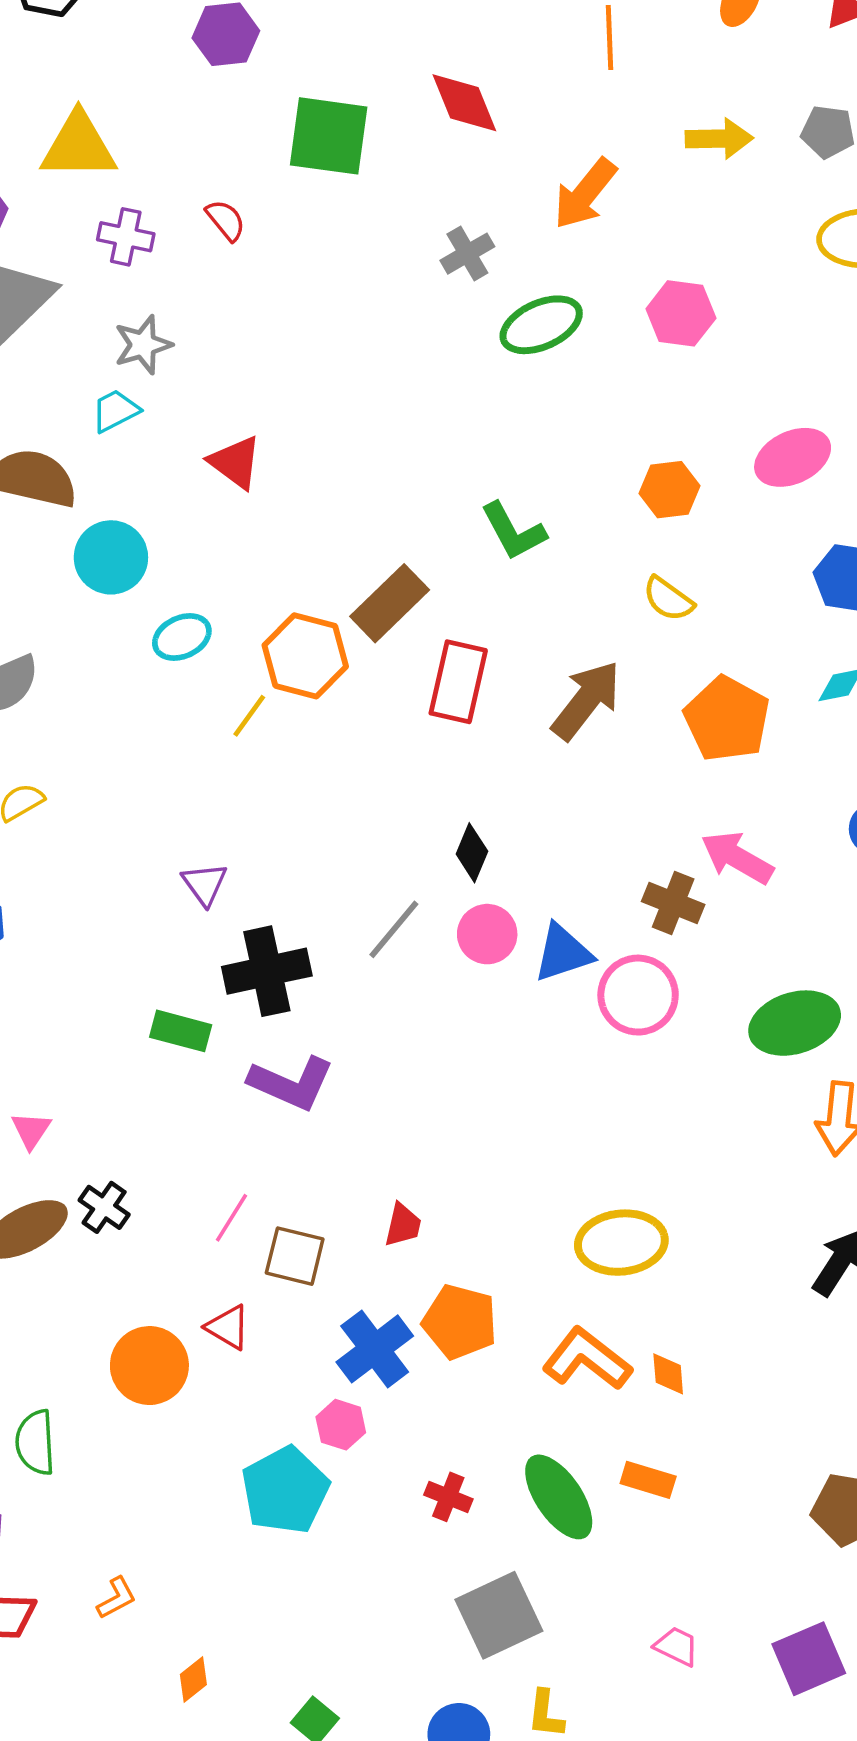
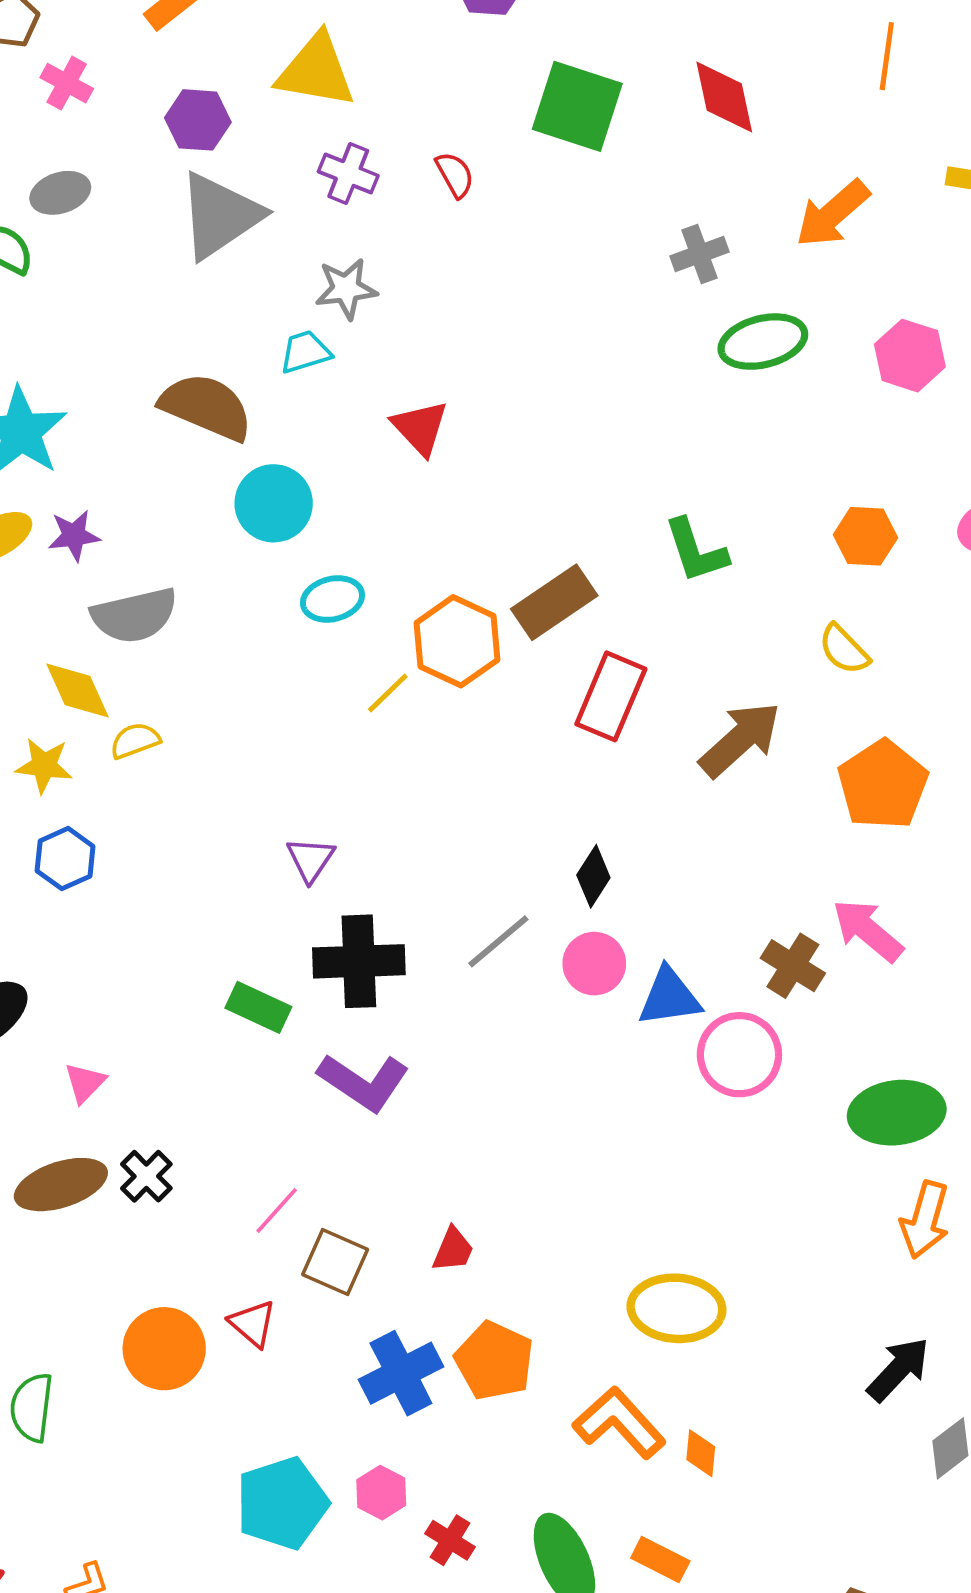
pink hexagon: (341, 1425) -> (381, 1493), moved

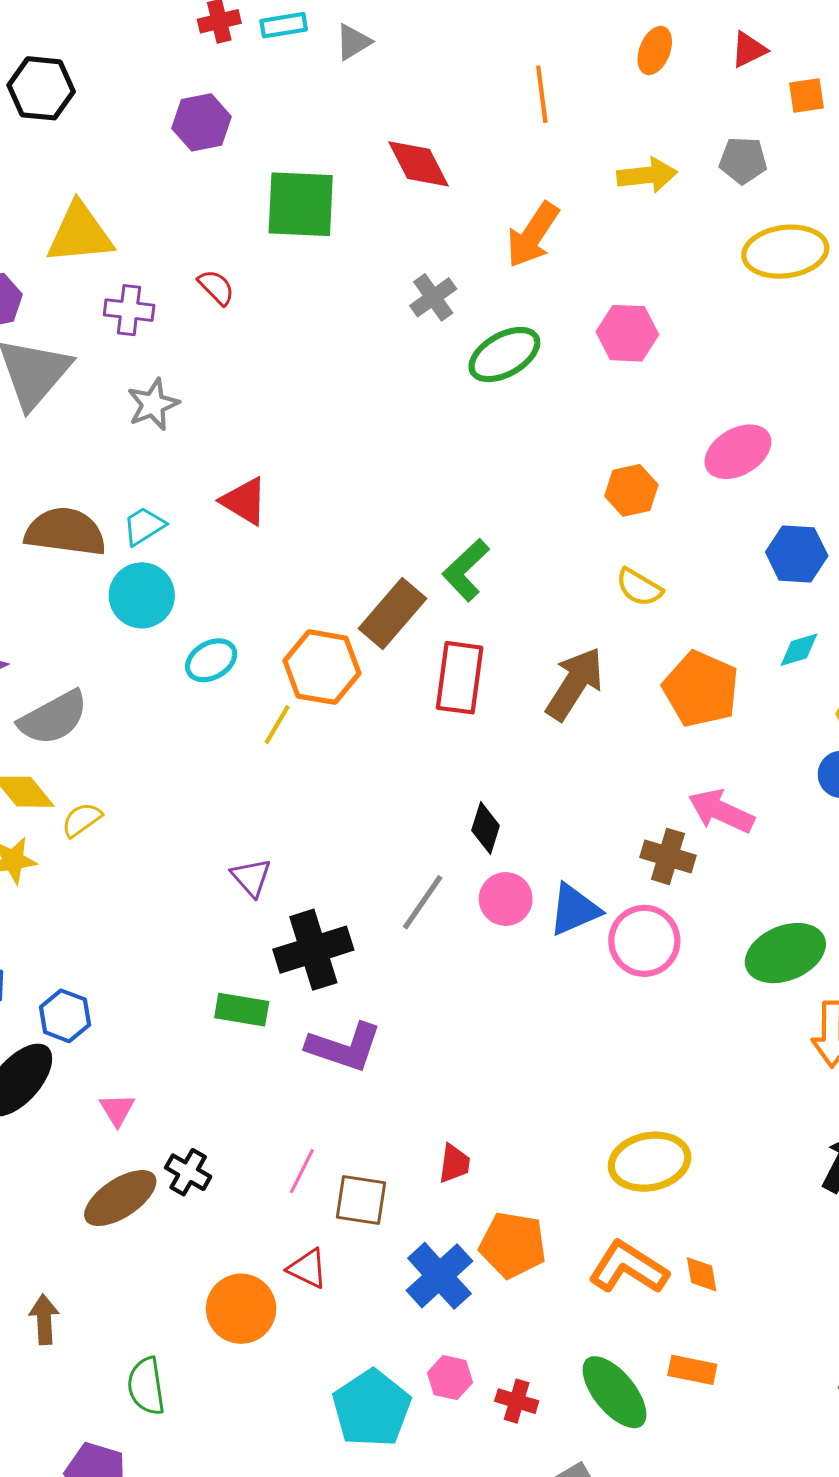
cyan trapezoid: (305, 352) -> (144, 526), moved
green L-shape: (696, 551) -> (466, 570), moved, turned 80
blue hexagon: (65, 859) -> (65, 1016), moved

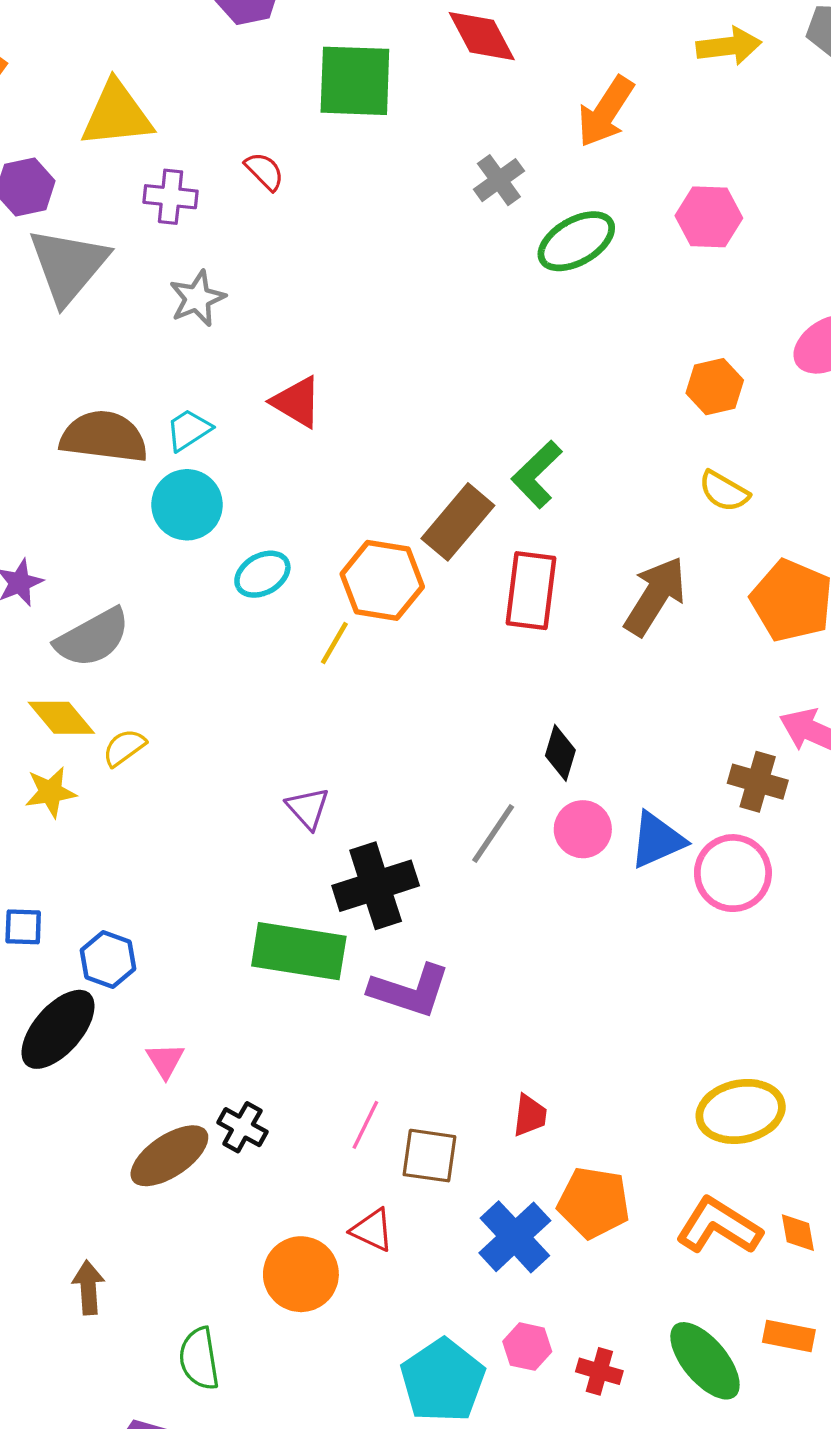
green rectangle: (242, 1010) -> (299, 951), size x1.6

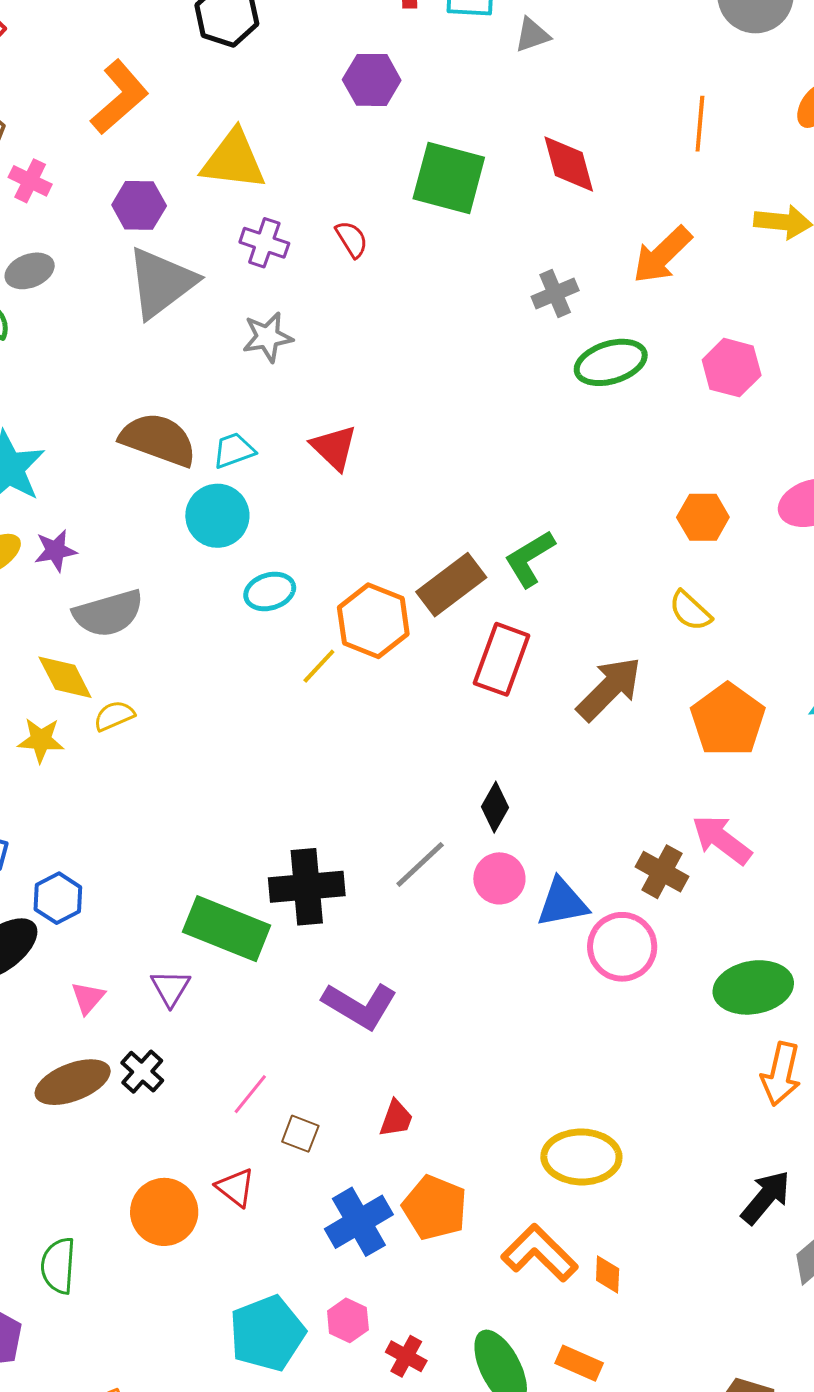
purple triangle: (308, 808) -> (170, 988), moved
purple L-shape: (410, 991) -> (360, 1006), moved
brown square: (429, 1156) -> (300, 1134), size x0.7

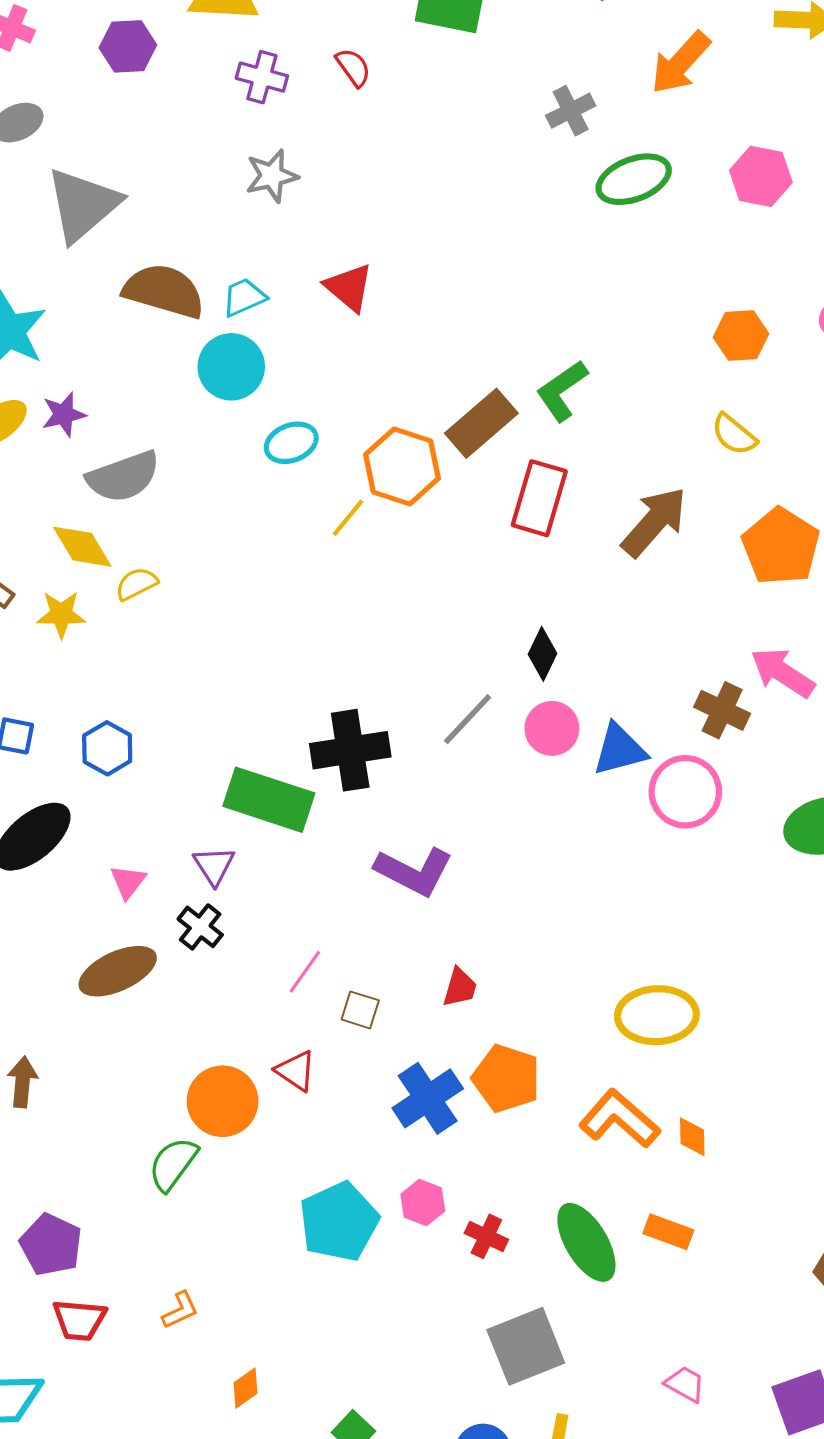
gray triangle: (161, 283) -> (83, 205), moved
blue hexagon: (58, 898) -> (107, 748), moved
black cross: (142, 1072) -> (200, 927), moved
green semicircle: (58, 1266) -> (173, 1164), moved, turned 36

